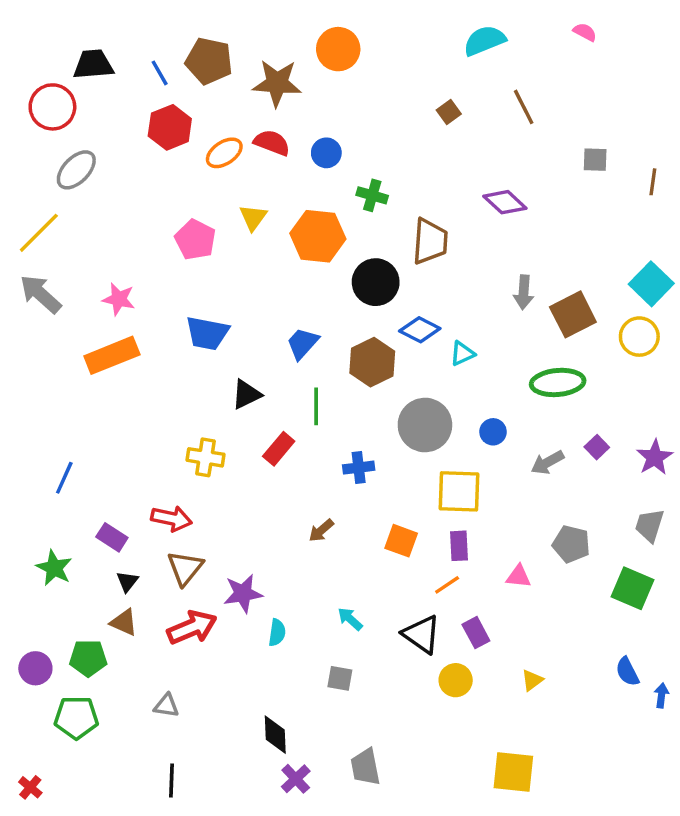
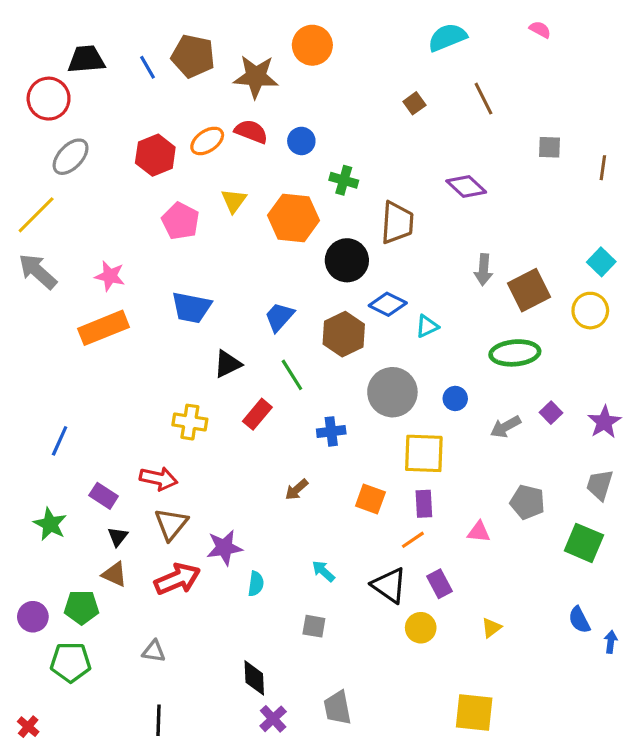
red hexagon: (170, 127) -> (155, 155), moved
cyan square: (651, 284) -> (601, 262), size x0.7
green line: (316, 406) -> (292, 375), turned -32

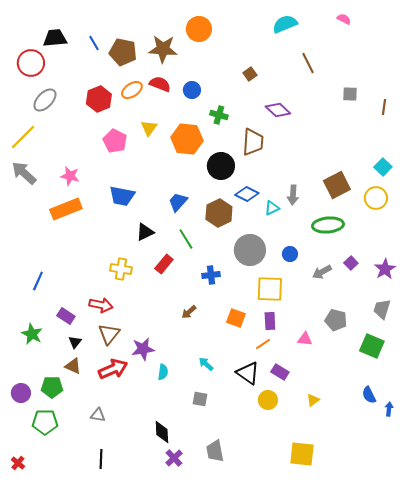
brown pentagon: (193, 56) -> (123, 52), moved
brown square: (414, 103) -> (250, 74), moved
purple diamond: (466, 187) -> (278, 110), moved
gray arrow: (483, 270) -> (293, 195), moved
purple rectangle: (440, 584) -> (280, 372), turned -30

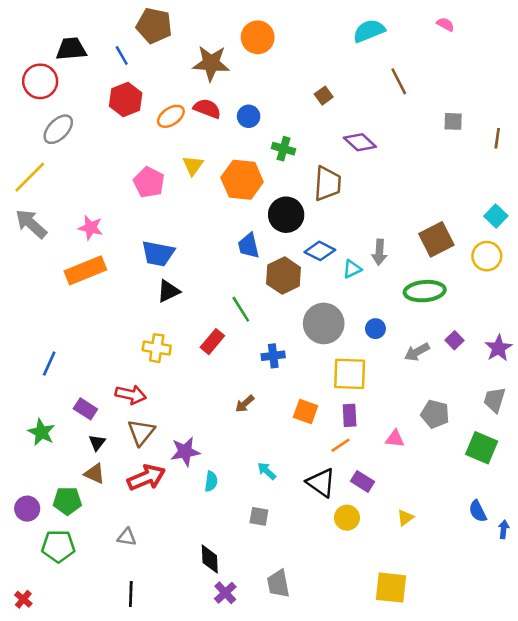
brown pentagon: (123, 52) -> (154, 26), moved
red hexagon: (99, 99) -> (126, 99), moved
blue trapezoid: (178, 202) -> (249, 246), moved, turned -55
black triangle: (145, 232) -> (168, 291), moved

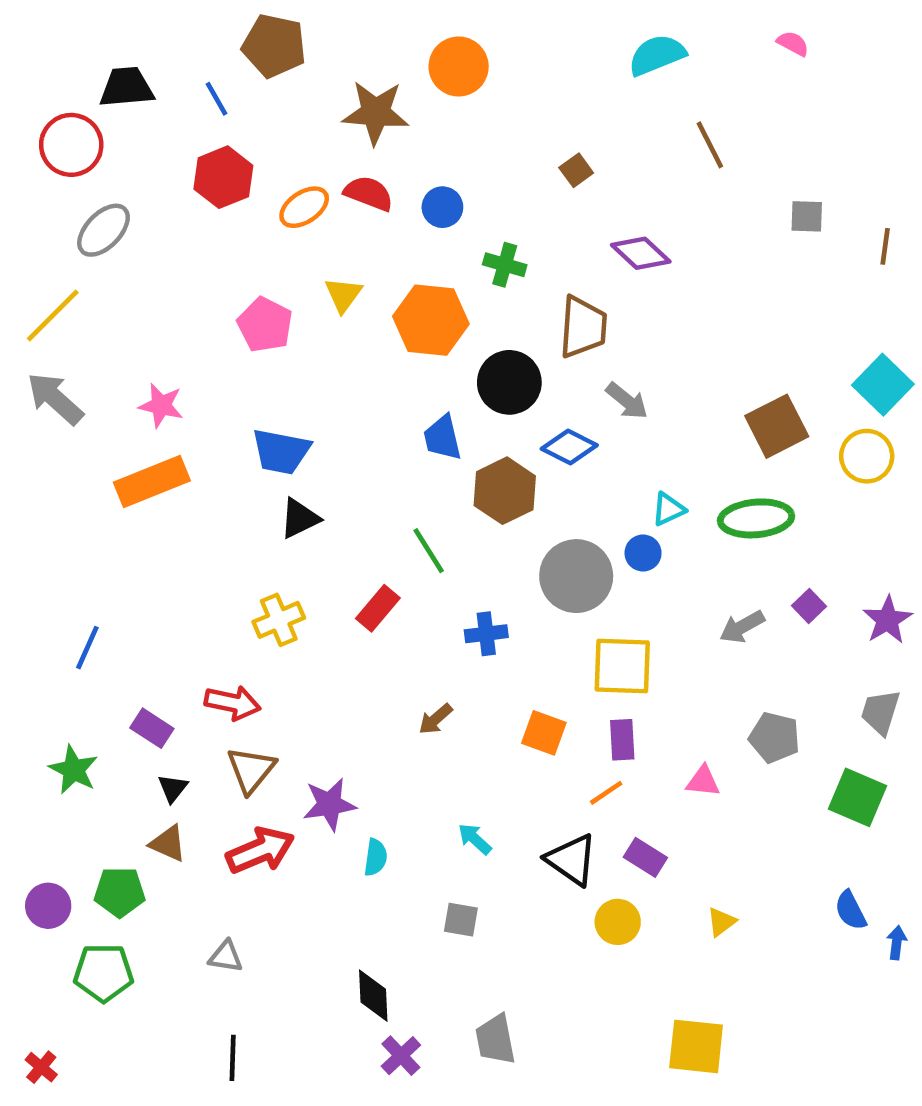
cyan square: (496, 216) -> (883, 385), size x1.4
gray arrow: (379, 252) -> (627, 401), moved, turned -55
cyan triangle: (352, 269) -> (668, 509), moved
blue circle: (375, 329) -> (643, 553), moved
yellow cross: (157, 348) -> (279, 620), turned -32

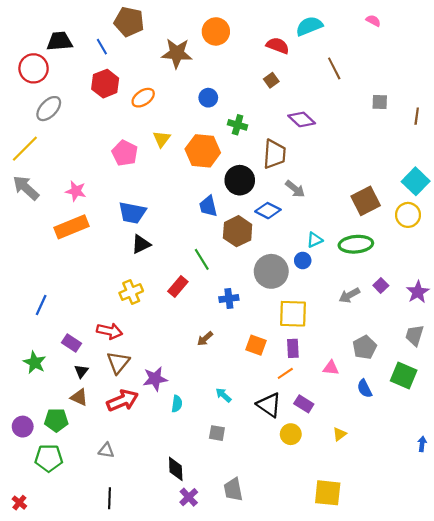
red semicircle: (369, 193) -> (278, 46), moved
gray pentagon: (774, 737) -> (365, 347), turned 30
blue semicircle: (851, 910) -> (365, 389), moved

